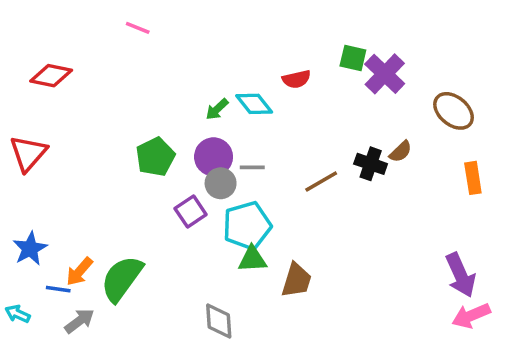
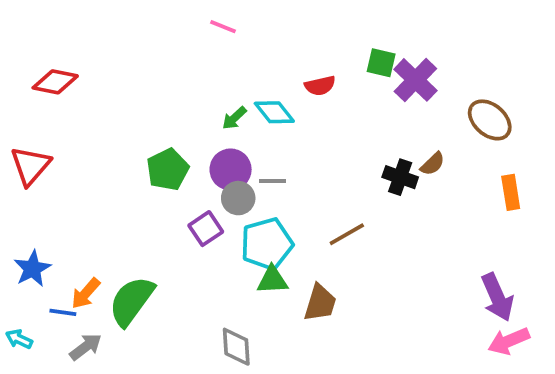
pink line: (138, 28) -> (223, 27), moved
brown line: (321, 182) -> (347, 234), moved

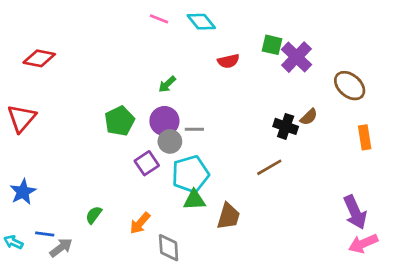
cyan diamond: (274, 112) -> (201, 22), moved
brown line: (347, 234) -> (269, 167), moved
orange arrow: (86, 293) -> (140, 223), moved
green semicircle: (131, 301) -> (94, 215), size x0.5
blue line: (63, 312) -> (45, 234), moved

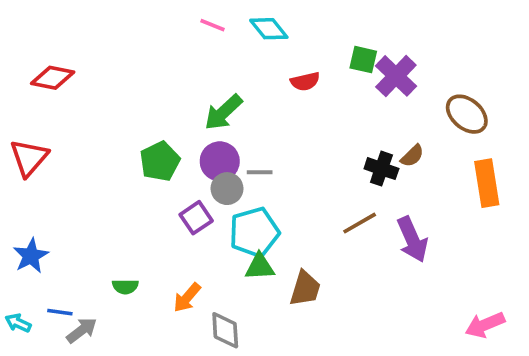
green arrow: (167, 84) -> (223, 112), size x1.6
orange rectangle: (365, 137) -> (487, 183), size x1.4
purple arrow: (355, 212) -> (412, 239), moved
green semicircle: (94, 215) -> (125, 287), turned -126

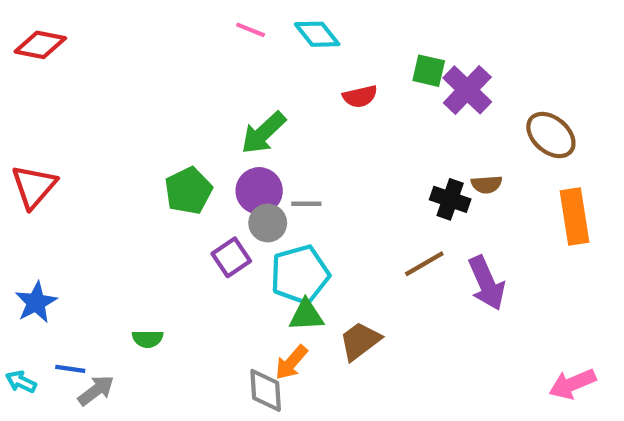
red diamond: (53, 78) -> (40, 45), moved
brown semicircle: (412, 156) -> (487, 184), turned 40
brown trapezoid: (305, 288) -> (360, 341), turned -144
orange arrow: (187, 298) -> (291, 362), moved

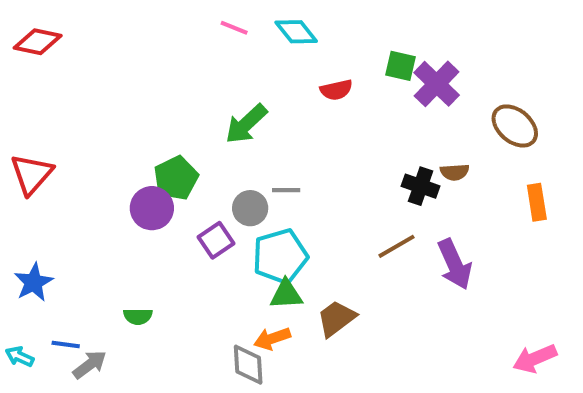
purple circle: (259, 191) -> (152, 208), moved
orange rectangle: (575, 217) -> (537, 202), size x0.7
orange arrow: (291, 362) -> (272, 338), turned 30

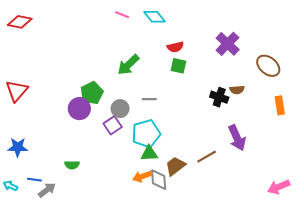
green square: (400, 66) -> (178, 66), moved
gray circle: (250, 208) -> (120, 109), moved
brown line: (396, 246) -> (207, 157), moved
blue star: (34, 282) -> (18, 147), turned 30
gray diamond: (248, 365) -> (159, 180), moved

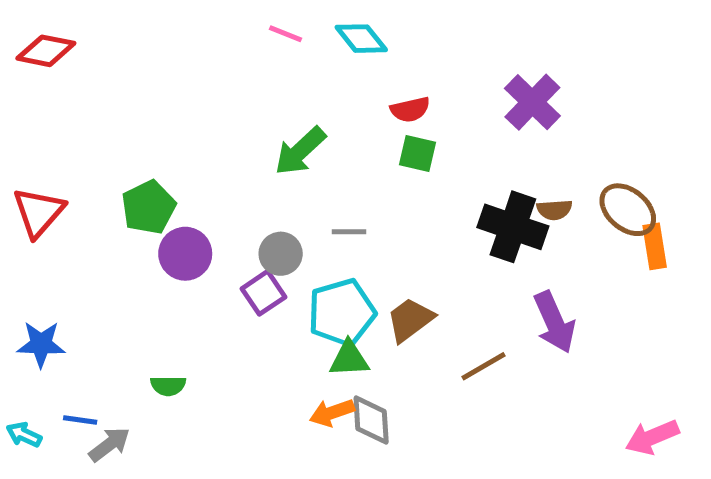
brown ellipse: (268, 66) -> (628, 210), moved
green pentagon: (92, 93) -> (149, 207), moved
black cross: (219, 97) -> (513, 227), size x1.5
brown trapezoid: (175, 166) -> (410, 320), moved

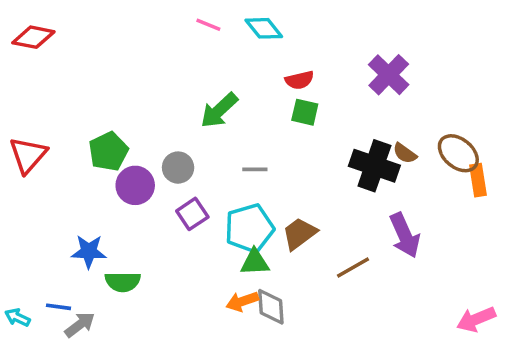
brown semicircle: (554, 210) -> (405, 153), turned 40
gray circle: (281, 254) -> (178, 168), moved
blue star: (41, 344) -> (89, 251), moved
green semicircle: (168, 386) -> (123, 282), size x1.4

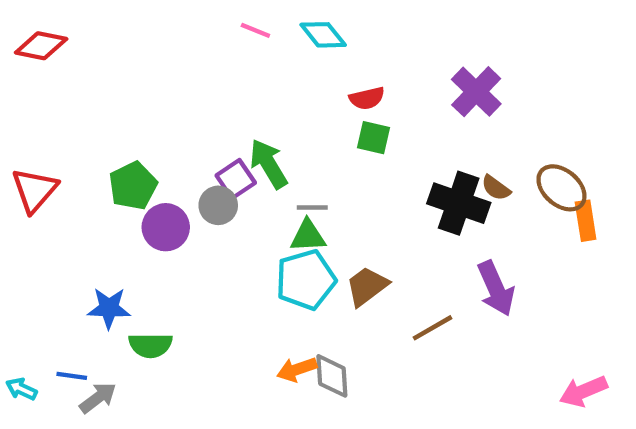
green arrow: (219, 110) -> (268, 164), moved, turned 102
purple square: (192, 214) -> (236, 179), moved
green triangle: (255, 262) -> (308, 236), moved

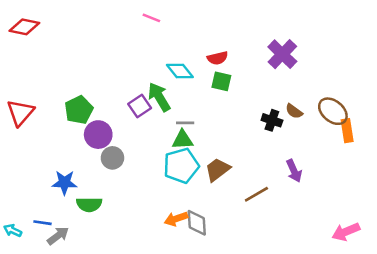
cyan diamond: (323, 35) -> (180, 71), moved
black cross: (459, 203) -> (272, 120), size x0.6
gray circle: (218, 205) -> (112, 158), moved
purple arrow: (496, 288) -> (294, 171), size x0.7

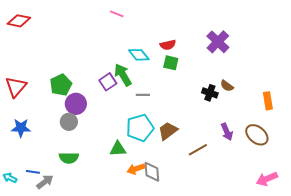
brown ellipse: (333, 111) -> (257, 135), moved
green triangle: (182, 140) -> (118, 149), moved
gray circle: (112, 158) -> (69, 122), moved
blue star: (65, 183) -> (21, 128), moved

